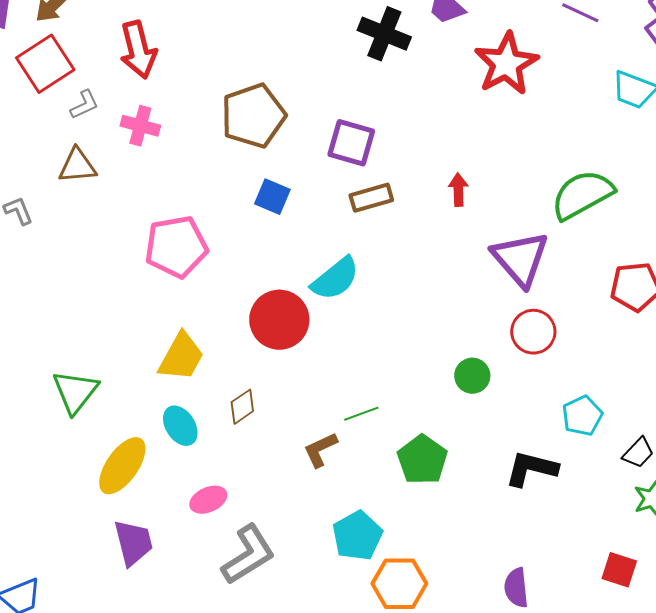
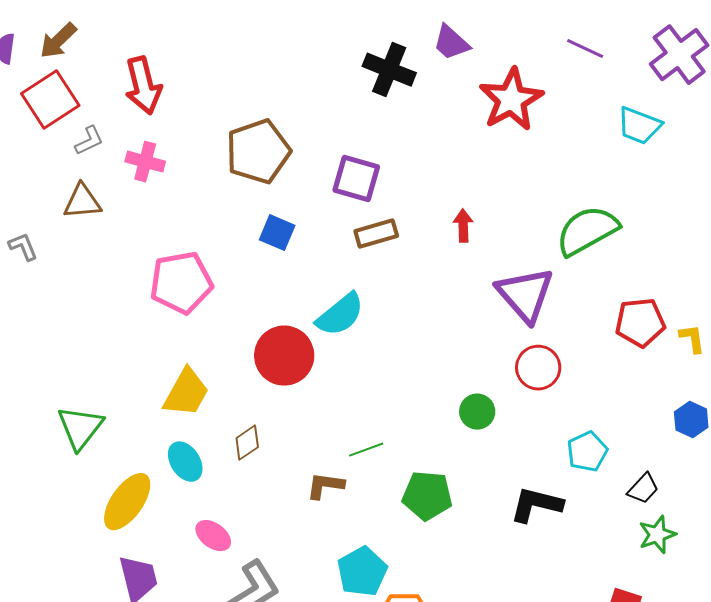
brown L-shape: (320, 450) -> (325, 486), turned 33
green pentagon: (422, 460) -> (427, 496), turned -30
pink ellipse: (208, 500) -> (213, 536), turned 60

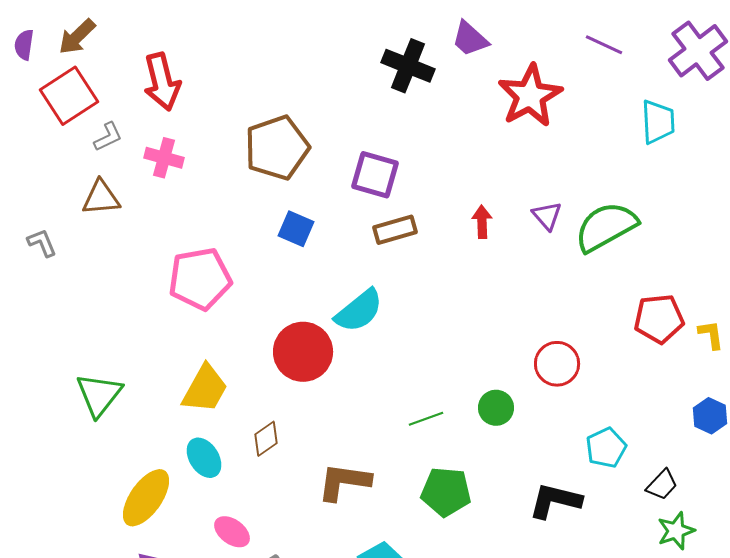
cyan trapezoid: (639, 126) -> (658, 122), turned -114
purple triangle: (525, 295) -> (547, 216), moved, size x0.5
green triangle: (80, 428) -> (99, 395), moved
green line: (366, 450) -> (426, 419), moved
brown L-shape: (325, 486) -> (344, 482), size x1.4

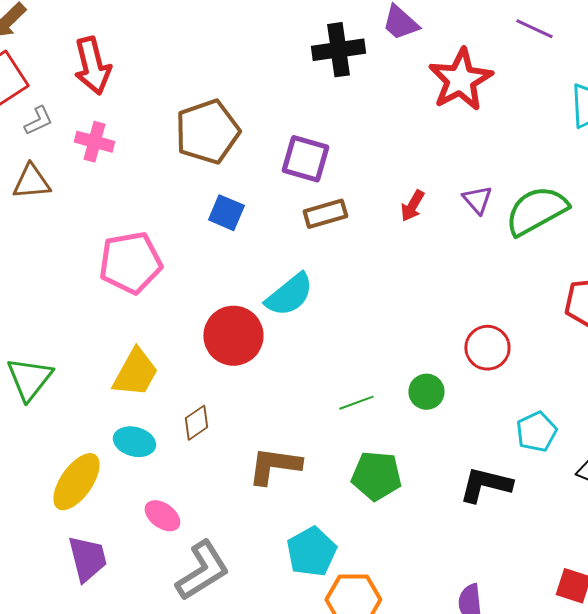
black cross: (408, 66) -> (338, 50), turned -30
red arrow: (482, 222) -> (412, 206), turned -148
cyan ellipse: (204, 458) -> (134, 442), turned -42

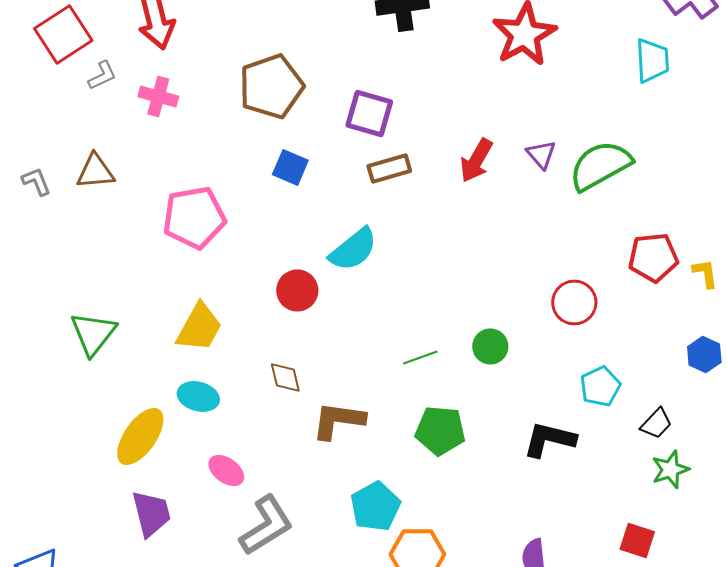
brown triangle: (31, 182) -> (95, 171), moved
red arrow: (412, 206) -> (476, 160), size x1.4
red circle: (233, 336) -> (297, 290), size x0.7
red circle: (487, 348) -> (574, 302), moved
brown diamond: (196, 423) -> (285, 377), moved, turned -69

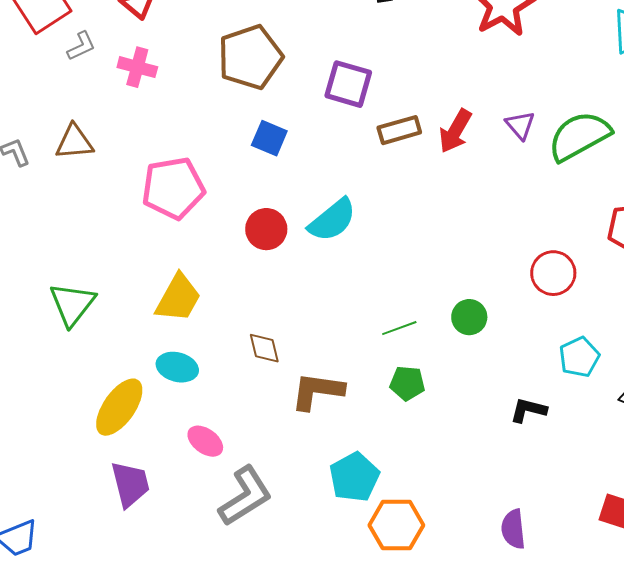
brown rectangle: (389, 168) -> (399, 130), moved
red circle: (297, 290) -> (266, 229), moved
green pentagon: (440, 430) -> (407, 383), moved, size x0.7
black L-shape: (549, 439) -> (528, 410), size x0.7

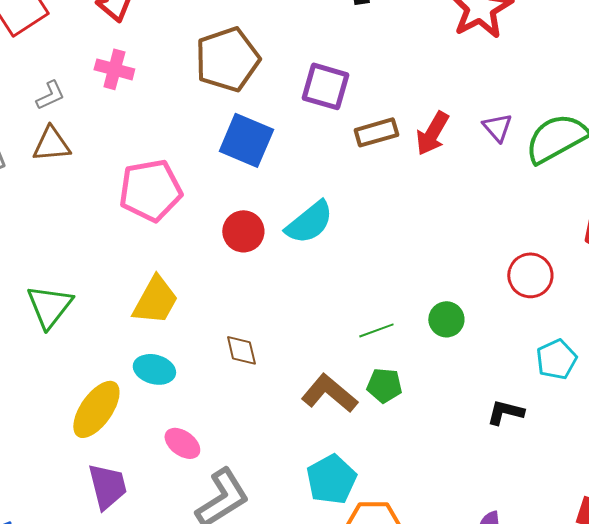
gray L-shape: (81, 46) -> (50, 95), moved
blue square: (269, 138) -> (246, 140), size x1.5
brown L-shape: (317, 391) -> (329, 393), moved, turned 32

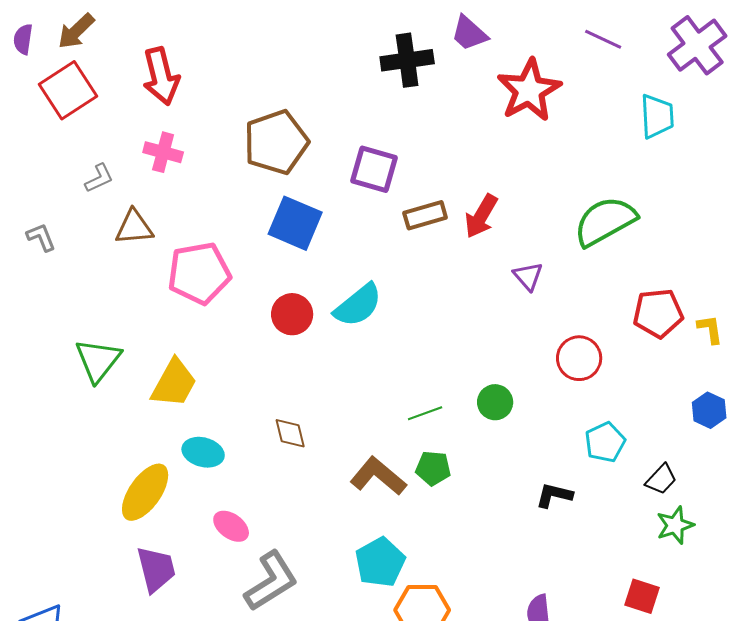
purple triangle: (497, 127) -> (528, 276), moved
brown triangle: (51, 144) -> (134, 227), moved
yellow trapezoid: (155, 300) -> (174, 383), moved
green triangle: (49, 306) -> (98, 360), moved

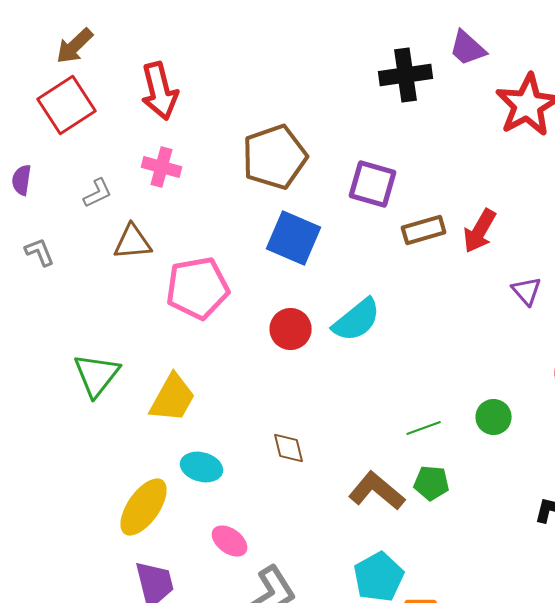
purple semicircle: (23, 39) -> (22, 180), moved

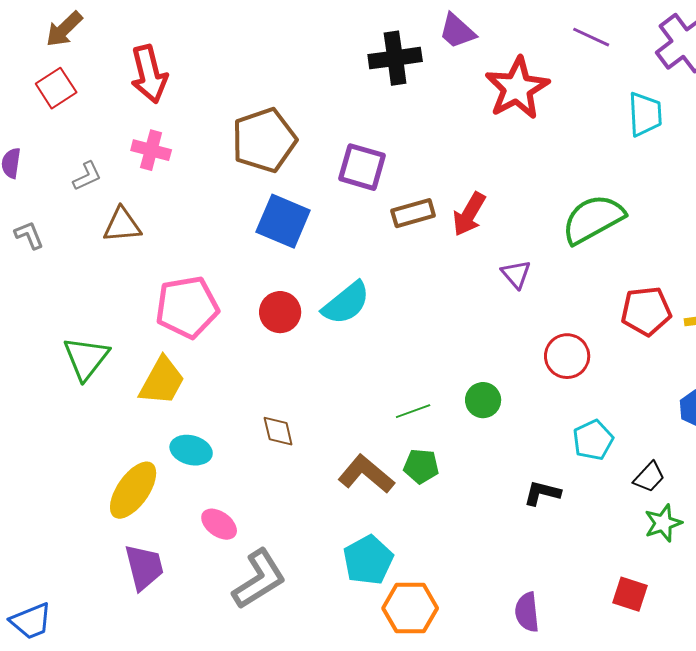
red square: (67, 105) -> (56, 88), size x0.7
pink pentagon: (198, 288) -> (187, 307), moved

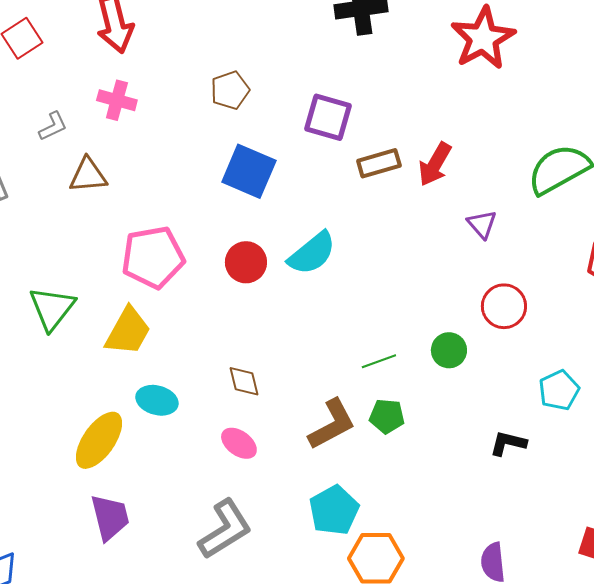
brown pentagon: (264, 140) -> (230, 90), size x0.6
red circle: (567, 356) -> (504, 306), moved
brown L-shape: (366, 474) -> (332, 424), turned 112
pink ellipse: (219, 524) -> (239, 443), moved

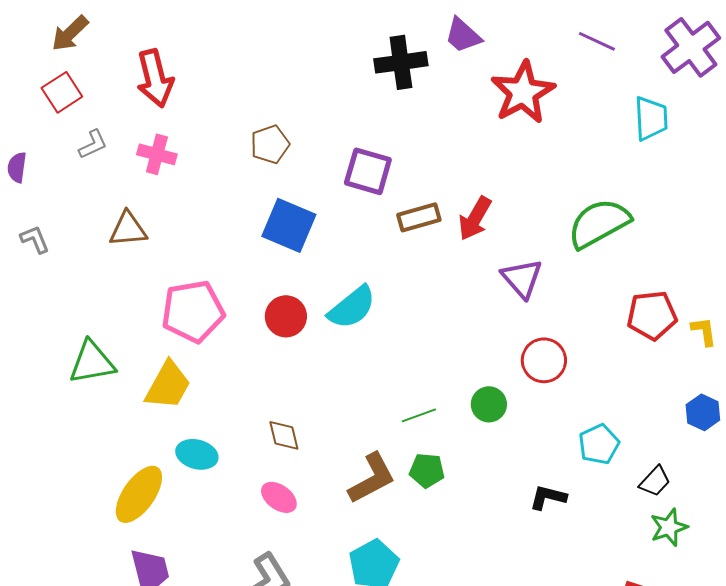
gray L-shape: (53, 126) -> (93, 144), moved
purple triangle: (482, 224) -> (522, 278), size x1.4
green triangle: (52, 308) -> (92, 362), turned 42

